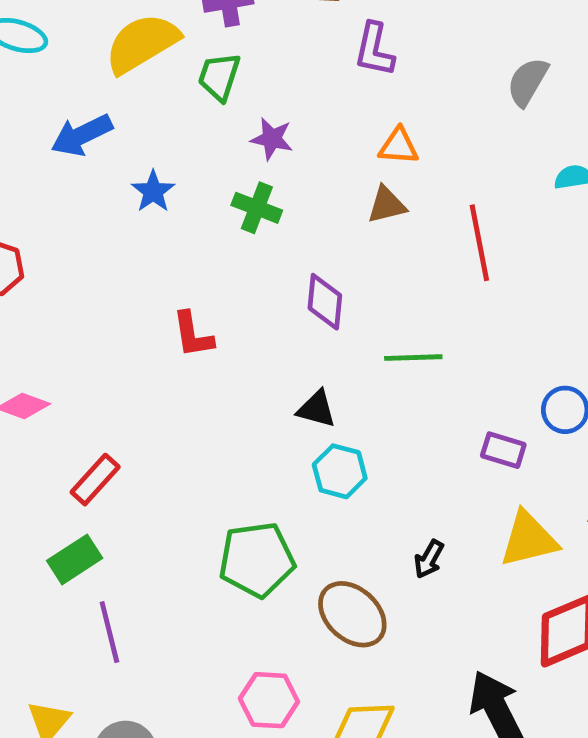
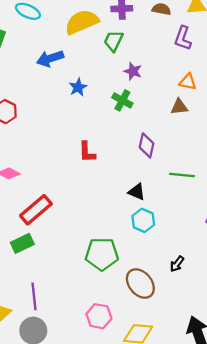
red rectangle: (95, 480) -> (36, 210), size x1.4
purple line: (109, 632) -> (34, 296), moved

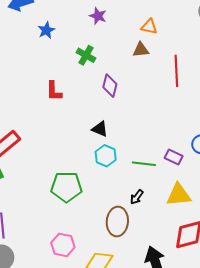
green cross: (122, 100) -> (86, 55), moved
green line: (182, 175) -> (144, 164), moved
brown ellipse: (140, 284) -> (117, 222), moved, turned 44

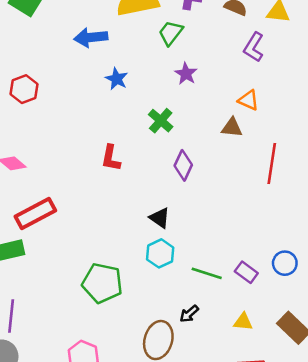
blue star: (46, 30) -> (117, 79), turned -30
yellow triangle: (179, 195) -> (243, 322), size x0.6

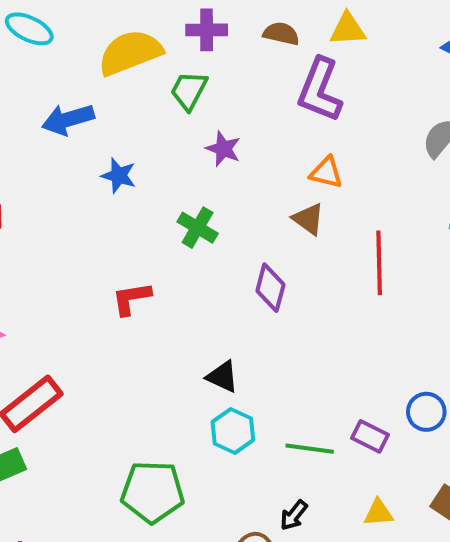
purple L-shape: (254, 47) -> (320, 90), size x1.4
brown triangle: (232, 128) -> (308, 219), turned 40
red L-shape: (111, 158) -> (131, 298), turned 80
purple diamond: (183, 165) -> (270, 288), moved

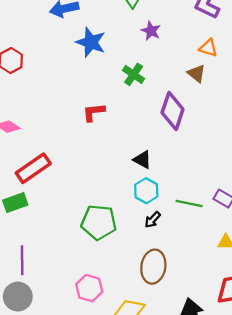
blue star: (119, 176) -> (91, 42), size x1.5
purple diamond: (270, 288) -> (173, 111), size x1.4
black arrow: (294, 515) -> (153, 220), moved

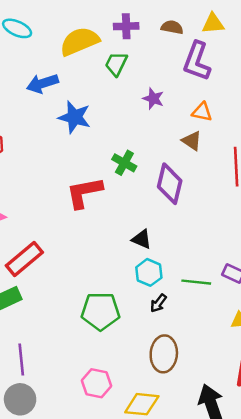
purple star: (151, 31) -> (153, 99), moved
green cross: (134, 74) -> (124, 163), moved
red L-shape: (94, 112) -> (84, 193), size x1.5

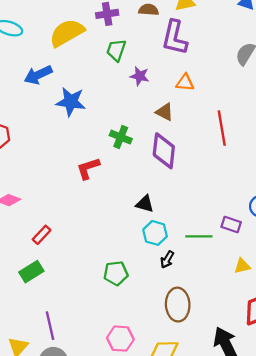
green trapezoid: (116, 64) -> (116, 50), moved
brown triangle: (192, 141) -> (165, 112), moved
red L-shape: (84, 193) -> (88, 168), size x0.7
red rectangle: (24, 259) -> (42, 235), size x0.6
green pentagon: (100, 311) -> (116, 273), size x0.7

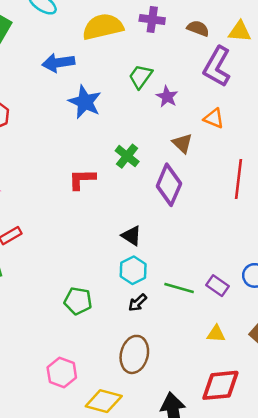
green trapezoid: (116, 50) -> (141, 76), moved

